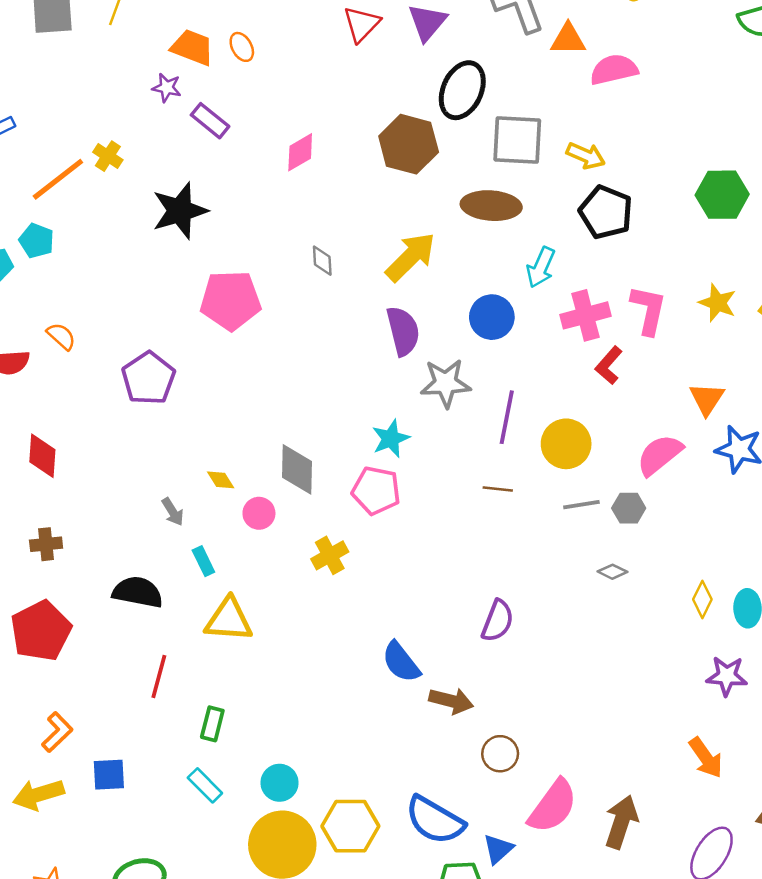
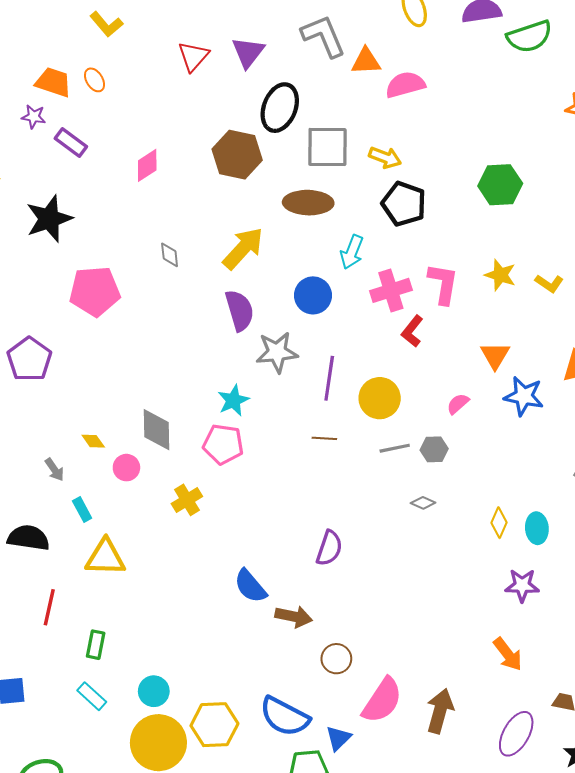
pink semicircle: (660, 455) -> (458, 404), size x0.6

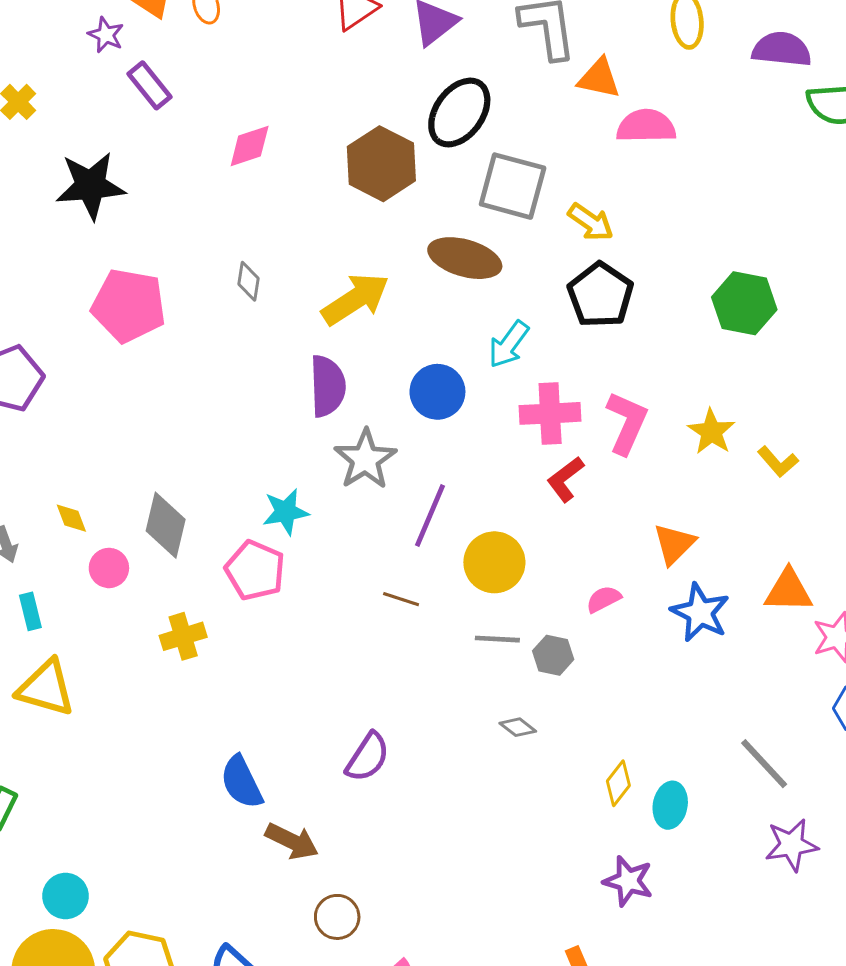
gray star: (277, 352) -> (365, 459), turned 30

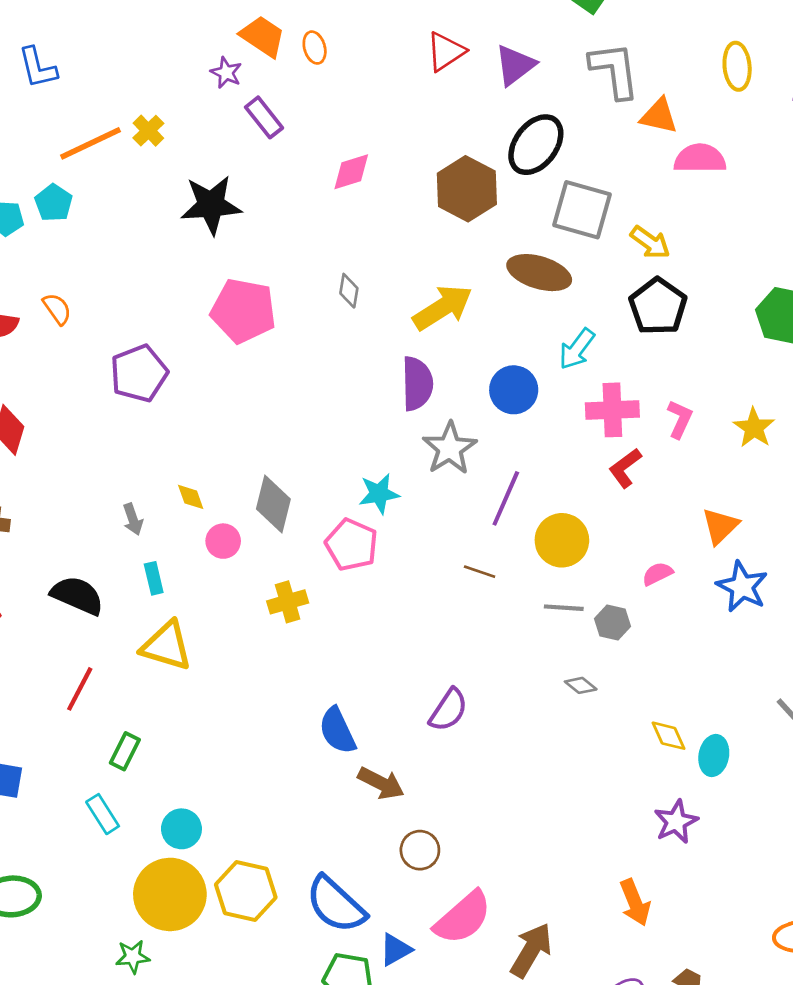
pink L-shape: (627, 423) -> (680, 419), size x0.7
yellow diamond: (618, 783) -> (668, 736), turned -63
purple star: (628, 881) -> (676, 822), turned 30

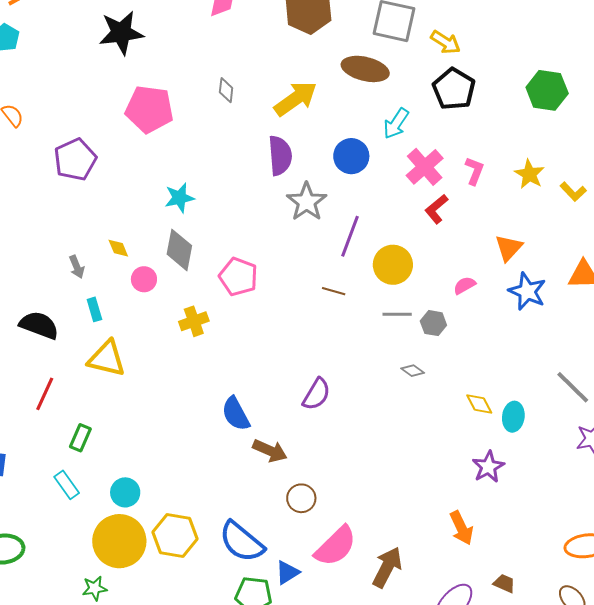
pink cross: (612, 410) -> (425, 167), turned -36
cyan star: (379, 494) -> (179, 198), moved

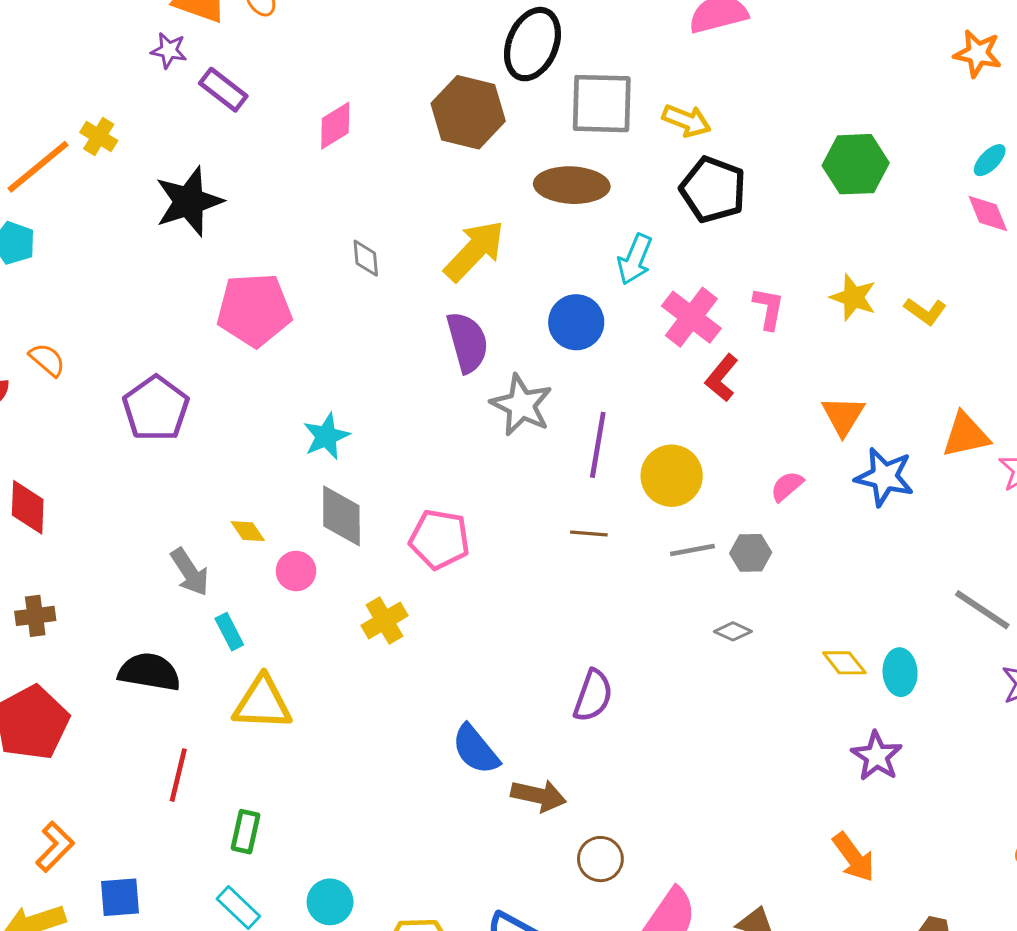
gray arrow: (77, 267) -> (190, 572), size x1.4

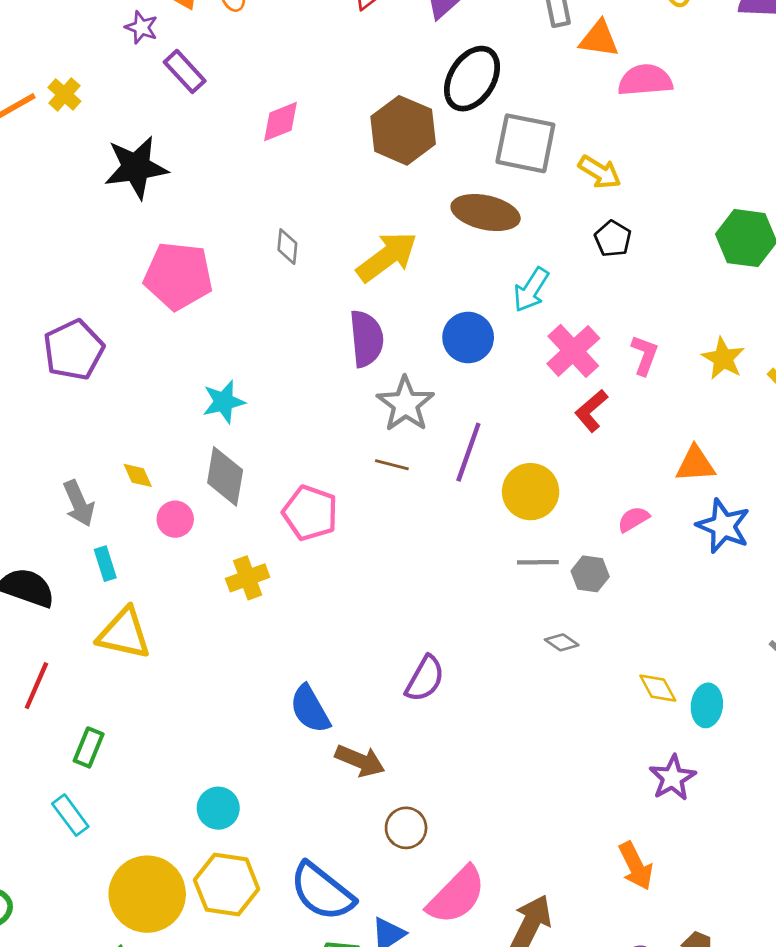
black pentagon: (713, 190) -> (613, 239), size x0.6
orange triangle: (843, 416) -> (695, 464), turned 45
brown line: (589, 533) -> (392, 465), moved
cyan circle: (330, 902) -> (218, 808), moved

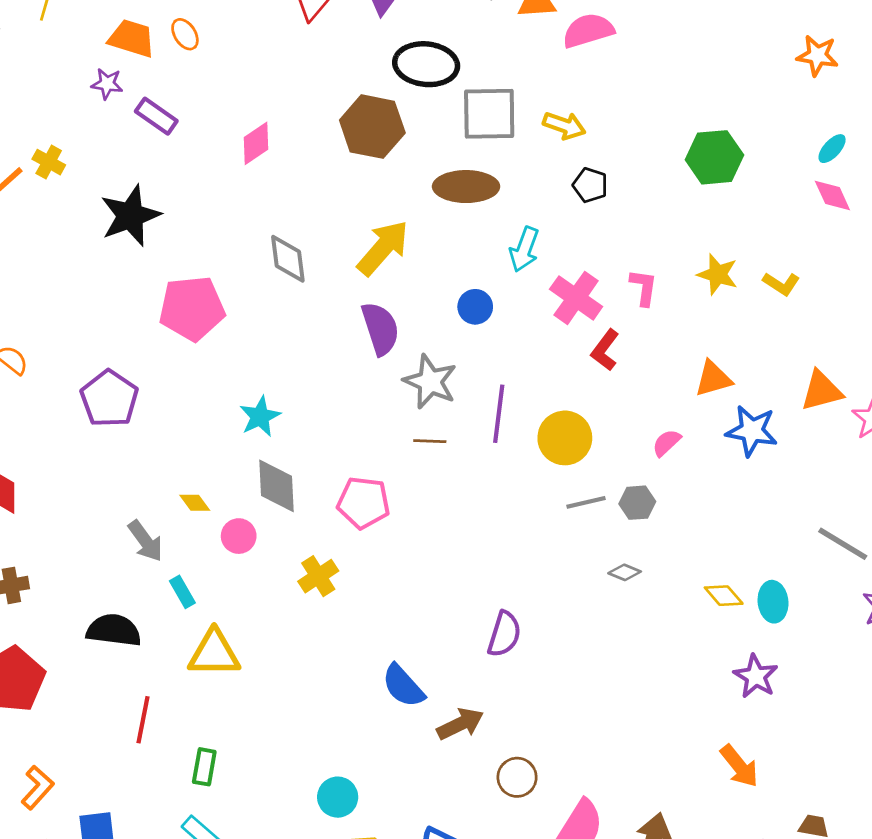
black ellipse: (472, 79) -> (426, 64), turned 76
gray diamond: (287, 247) -> (288, 259), size x1.5
blue circle: (468, 338) -> (475, 307), size x0.7
brown arrow: (360, 761) -> (460, 724), turned -36

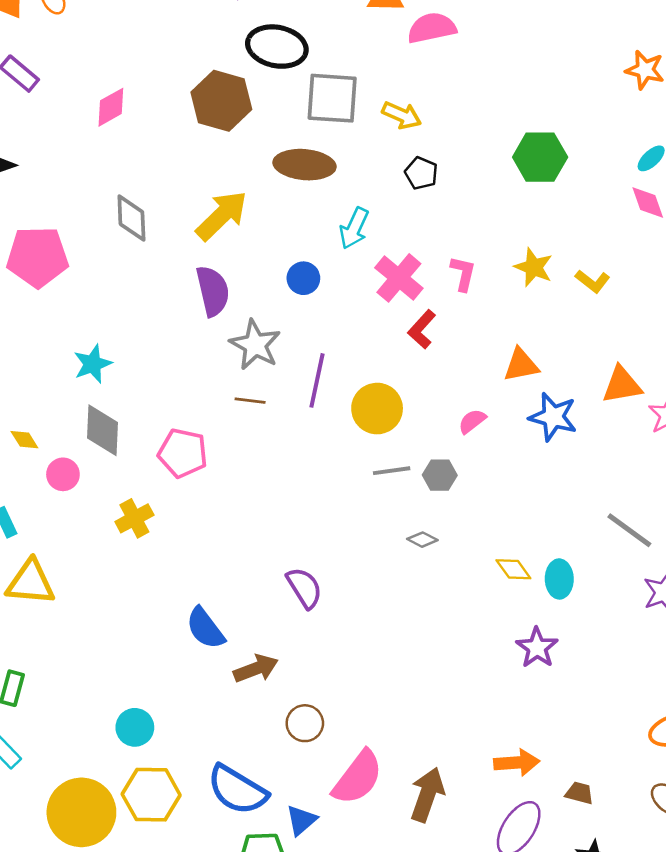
purple semicircle: (504, 634) -> (304, 588), turned -54
orange arrow: (739, 766) -> (517, 763), moved, turned -60

